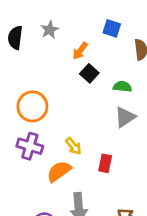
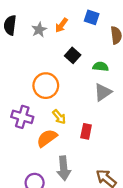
gray star: (50, 30) -> (39, 30), moved
orange arrow: (80, 51) -> (61, 25), moved
orange circle: (32, 106) -> (46, 86), moved

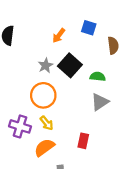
gray star: (39, 30) -> (46, 65), moved
black square: (73, 55) -> (70, 65), size x1.5
yellow arrow: (59, 117) -> (47, 123), moved

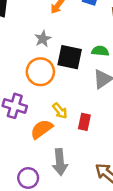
black square: (70, 65) -> (70, 57), moved, turned -30
yellow arrow: (47, 123) -> (60, 111), moved

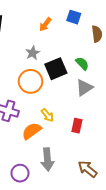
green semicircle: (100, 51) -> (82, 63), turned 40
black square: (70, 57) -> (56, 69), turned -35
red rectangle: (84, 122) -> (77, 126), moved

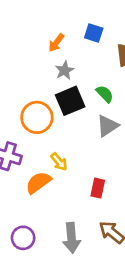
gray star: (33, 53) -> (65, 70), moved
red rectangle: (77, 126) -> (98, 188), moved
gray arrow: (47, 159) -> (71, 238), moved

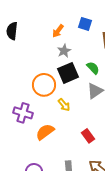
yellow arrow: (59, 162) -> (64, 105), moved
red rectangle: (98, 188) -> (88, 136), turned -48

